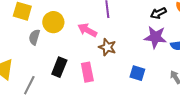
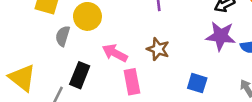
pink arrow: (87, 30) -> (115, 53), moved
black rectangle: (59, 67) -> (80, 75), moved

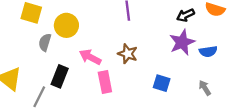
purple star: (221, 36) -> (182, 42), turned -30

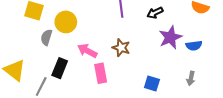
black arrow: (185, 15) -> (155, 13), moved
blue square: (162, 83) -> (152, 83), moved
gray arrow: (205, 88) -> (191, 78), turned -136

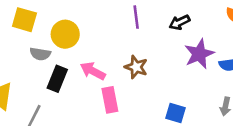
gray semicircle: (46, 37) -> (40, 54), turned -98
black rectangle: (60, 68) -> (57, 79), moved

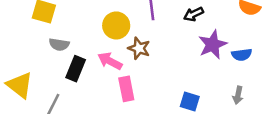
yellow circle: (65, 34) -> (116, 25), moved
brown star: (136, 67) -> (139, 48), moved

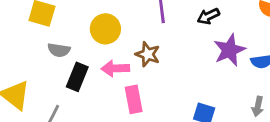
yellow circle: (116, 25) -> (105, 29), moved
pink arrow: (110, 61) -> (115, 68), turned -30

